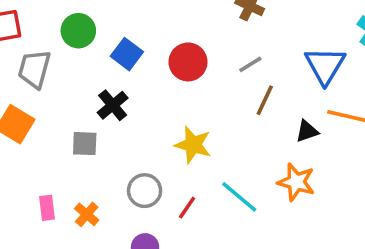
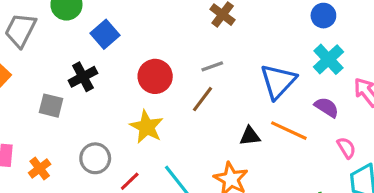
red circle: (188, 62) -> (155, 76), moved
brown line: (265, 100) -> (202, 99), moved

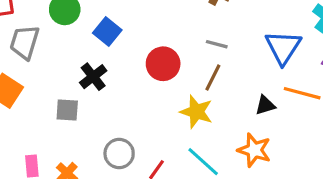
gray line: (212, 66) -> (217, 44), turned 45
yellow star: (147, 127) -> (196, 112), moved

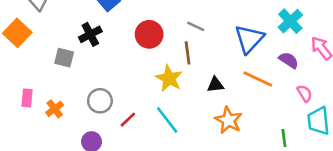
brown line: (213, 78) -> (188, 53), turned -45
black triangle: (265, 105) -> (215, 85), moved
orange star: (254, 150) -> (228, 120), moved

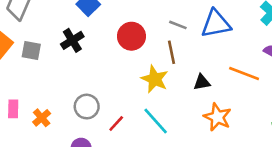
blue triangle: (249, 39) -> (216, 24), moved, turned 40
gray square: (64, 58) -> (31, 51), moved

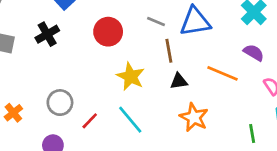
brown line: (171, 52) -> (169, 51), moved

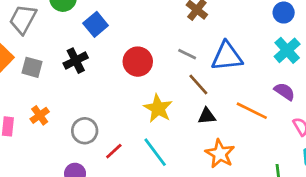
brown line: (169, 51) -> (198, 85), turned -35
orange cross: (13, 113) -> (40, 115), moved

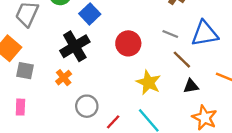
black cross: (76, 61) -> (75, 46), size x1.4
gray square: (32, 67) -> (25, 71), moved
orange cross: (40, 115) -> (64, 78), moved

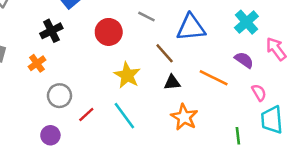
gray line: (170, 34) -> (146, 17), moved
black cross: (75, 46) -> (51, 31), size x0.7

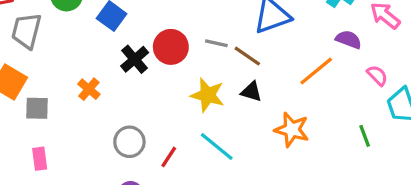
gray line: (146, 17) -> (216, 43), moved
black cross: (51, 31) -> (135, 59), moved
orange cross: (37, 63) -> (89, 89), moved
orange line: (214, 78) -> (316, 71), turned -52
black triangle: (172, 82) -> (251, 92), moved, turned 36

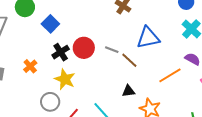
black triangle: (251, 92) -> (128, 91), moved, turned -32
yellow star: (208, 95) -> (65, 79), moved

